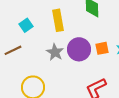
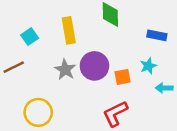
orange square: (102, 48) -> (123, 77), moved

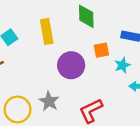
gray star: (65, 70) -> (49, 101), moved
orange square: (123, 77) -> (101, 50), moved

